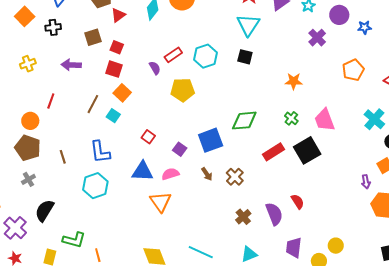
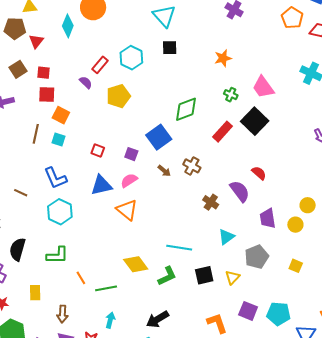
orange pentagon: (353, 70) -> (292, 18), moved
brown line: (63, 157) -> (21, 193), turned -32
green L-shape: (74, 240) -> (57, 255), moved

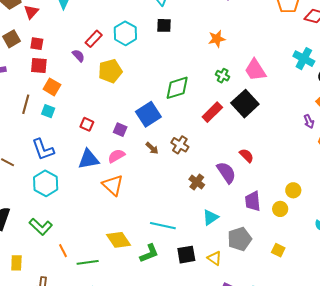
green L-shape: (57, 255) -> (41, 227), turned 40
yellow triangle: (233, 277) -> (214, 258), turned -42

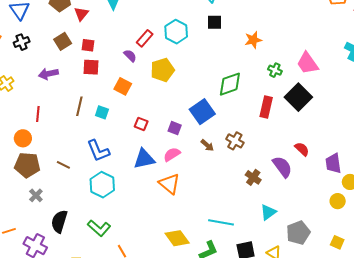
orange star: (217, 39) -> (253, 40), moved
orange square: (52, 87) -> (123, 86), moved
red rectangle: (212, 112) -> (266, 107), turned -30
purple trapezoid: (253, 201) -> (333, 163), moved

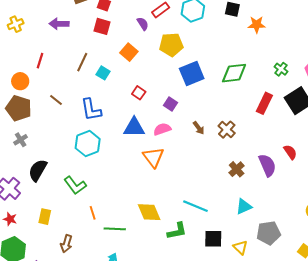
orange star: (253, 40) -> (257, 25), moved
blue square: (202, 112) -> (192, 74), moved
brown line: (63, 165) -> (56, 100), moved

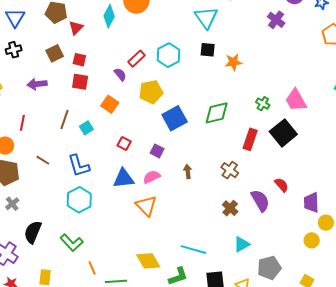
cyan square: (103, 73) -> (86, 128), turned 32
brown arrow: (199, 128) -> (188, 171), turned -144
brown cross: (227, 130) -> (230, 170), moved

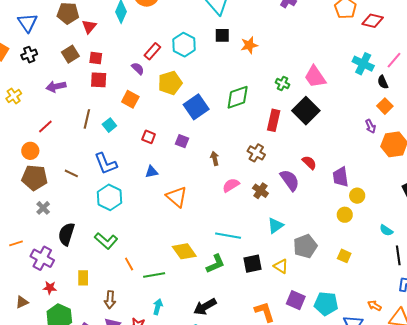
red line: (22, 123) -> (45, 126), turned 42
brown line: (43, 160) -> (71, 173), moved
pink semicircle: (152, 177) -> (231, 185), moved
blue triangle: (124, 178) -> (151, 172), size x0.6

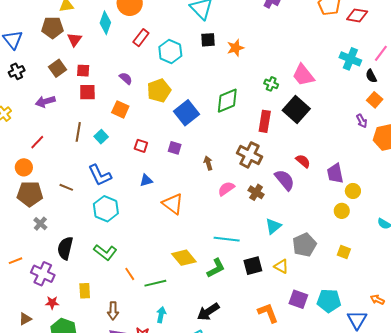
red rectangle: (152, 51) -> (141, 38), moved
brown cross: (256, 153) -> (249, 155), size x1.4

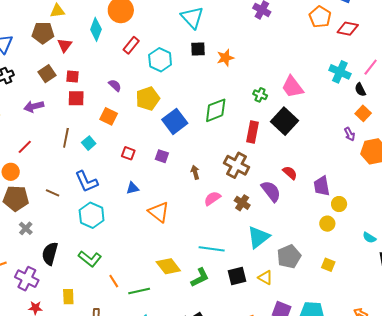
cyan triangle: (273, 226) -> (258, 237), size x1.4

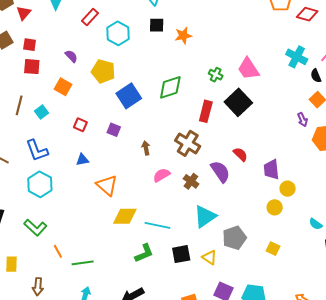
yellow pentagon: (148, 99) -> (103, 71), turned 30
yellow diamond: (168, 266) -> (125, 216), moved, turned -55

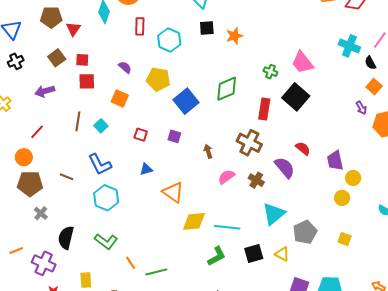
red rectangle: (90, 17) -> (140, 26), turned -36

